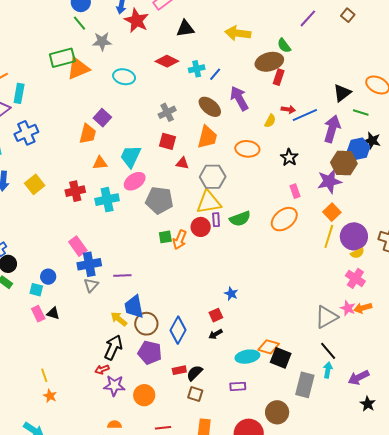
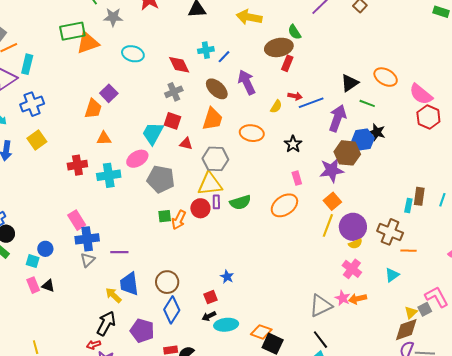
red diamond: (167, 61) -> (179, 65), moved, turned 35
cyan trapezoid: (131, 156) -> (153, 133), moved
yellow square: (35, 184) -> (37, 140), moved
brown circle: (146, 324) -> (167, 282), moved
cyan ellipse: (247, 357) -> (226, 325), moved

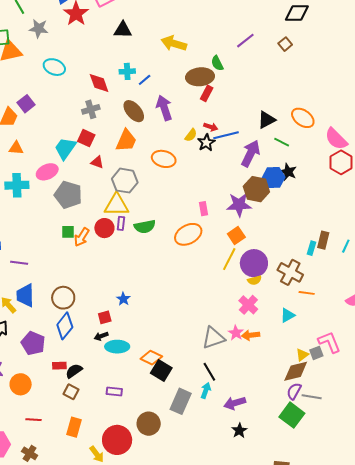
black star: (293, 144) -> (206, 143), moved

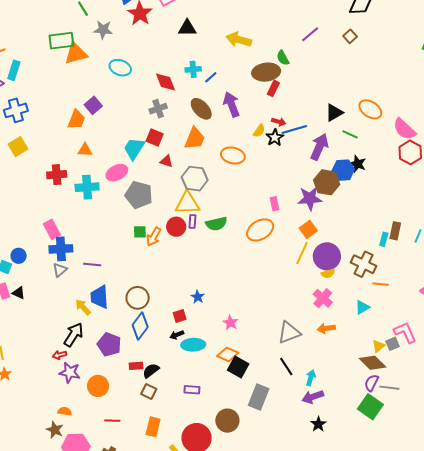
pink star: (236, 333) -> (230, 323), moved
brown diamond: (296, 371) -> (373, 363), turned 60
cyan arrow: (206, 390) -> (311, 378), moved

